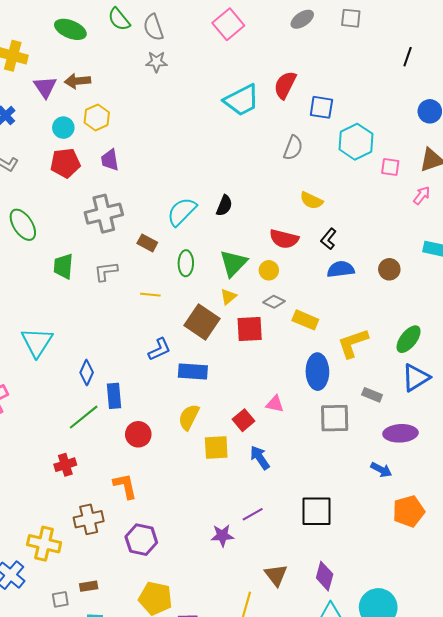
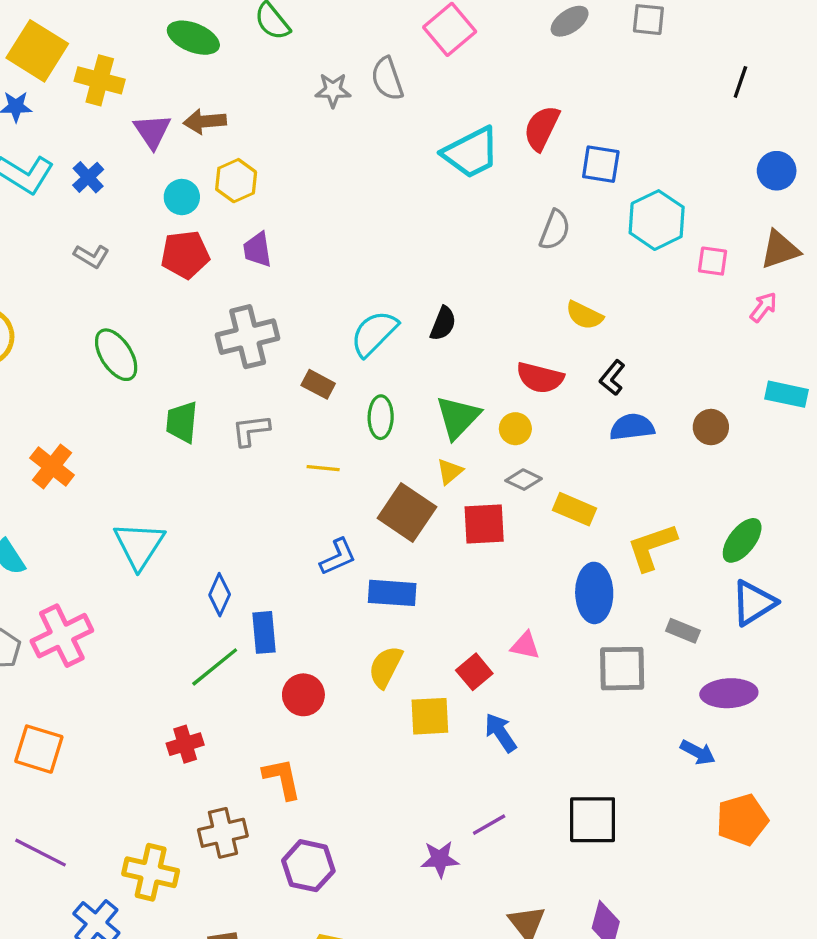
gray semicircle: (153, 27) -> (387, 79), moved

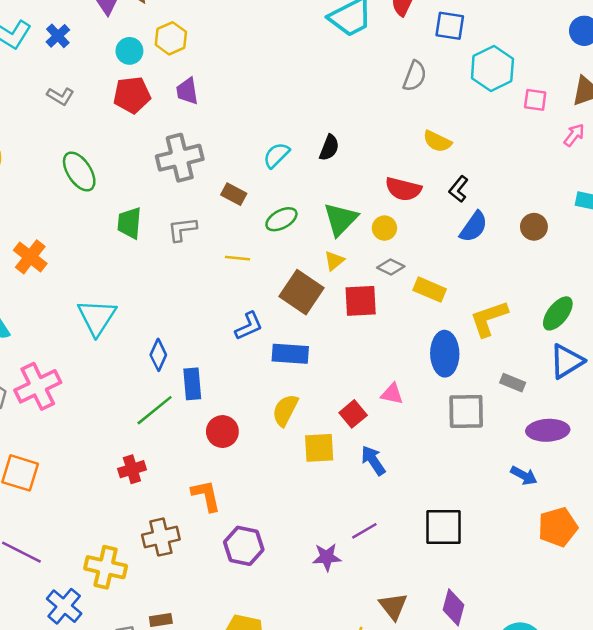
cyan semicircle: (374, 333) -> (276, 155), size x0.7
green ellipse: (381, 417) -> (281, 219), turned 60
blue semicircle: (632, 427) -> (474, 227), turned 132
purple hexagon: (308, 866) -> (244, 546), moved

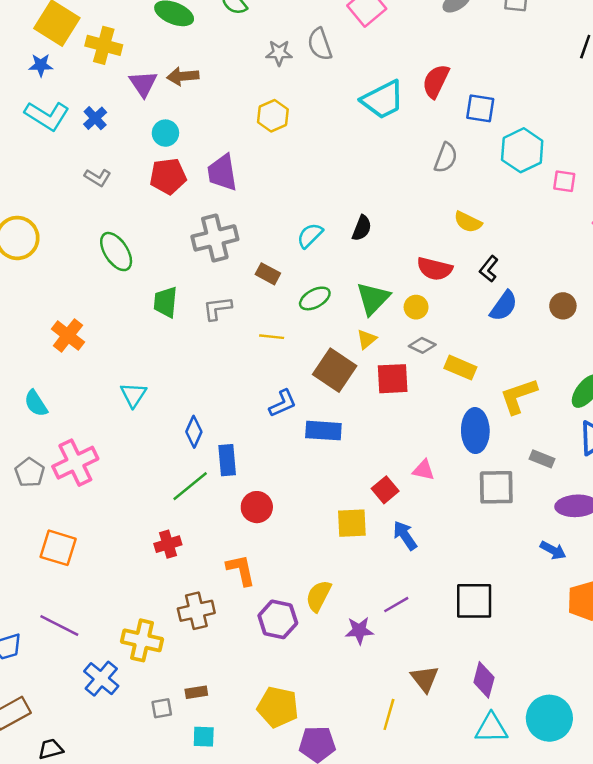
yellow hexagon: (171, 38) -> (273, 116), moved
purple trapezoid: (187, 91) -> (222, 173), size x1.4
cyan triangle: (97, 317) -> (133, 395), size x0.7
yellow semicircle: (285, 410) -> (319, 596), moved

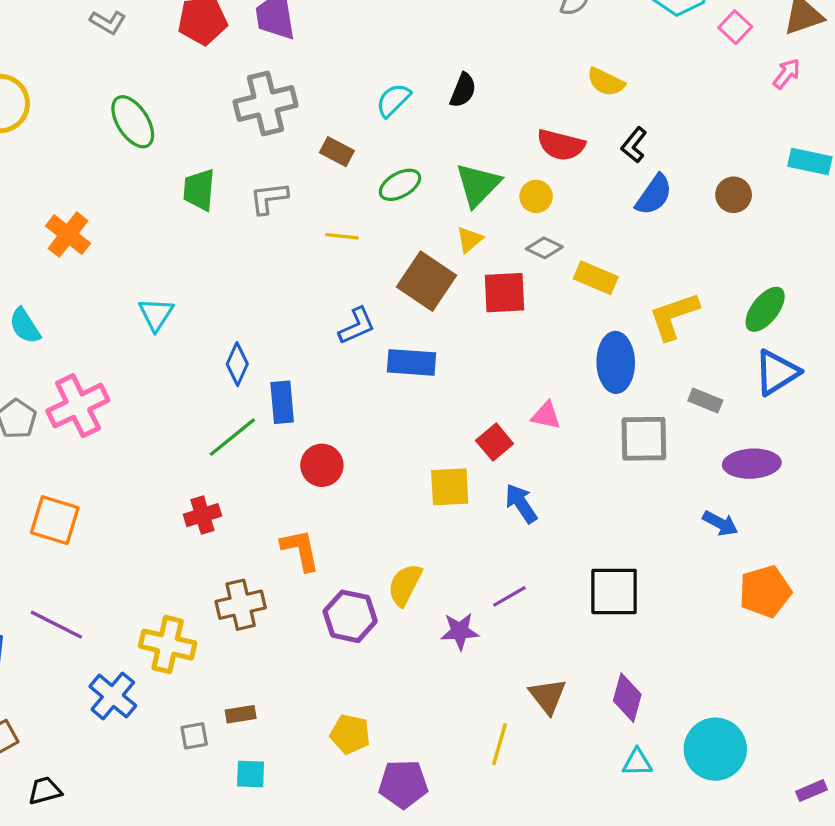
pink square: (564, 181) -> (735, 27), turned 35
yellow pentagon: (278, 707) -> (350, 734), size x0.7
cyan triangle: (491, 728) -> (637, 762), size x0.7

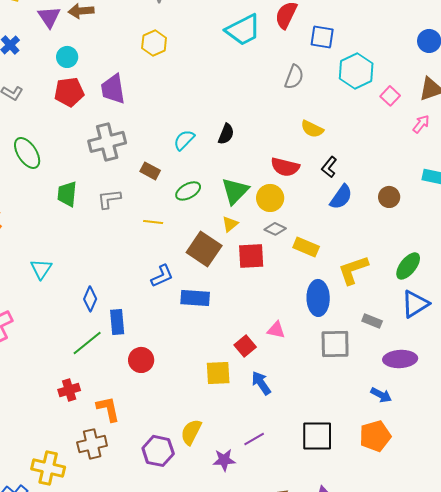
yellow circle: (536, 196) -> (270, 198), size x1.4
orange L-shape: (300, 550) -> (108, 409), moved
orange pentagon: (765, 591) -> (375, 436), moved

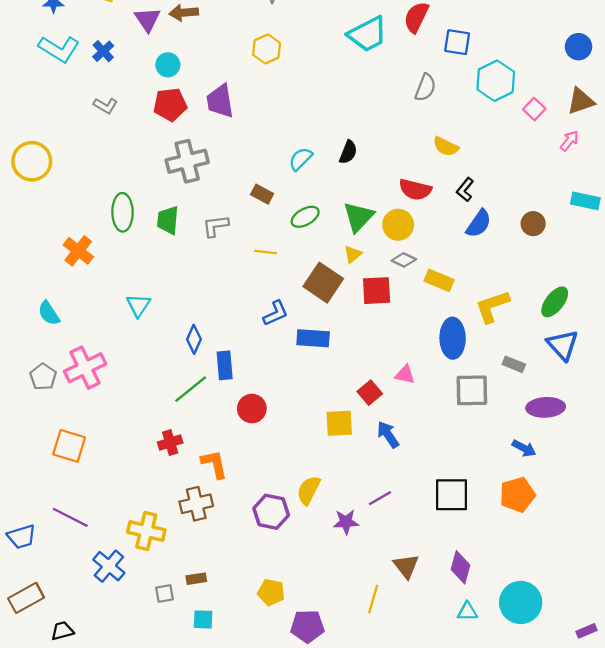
gray cross: (107, 142) -> (187, 161), moved
green ellipse: (27, 153) -> (123, 212), moved, turned 32
blue triangle: (415, 304) -> (563, 345), turned -40

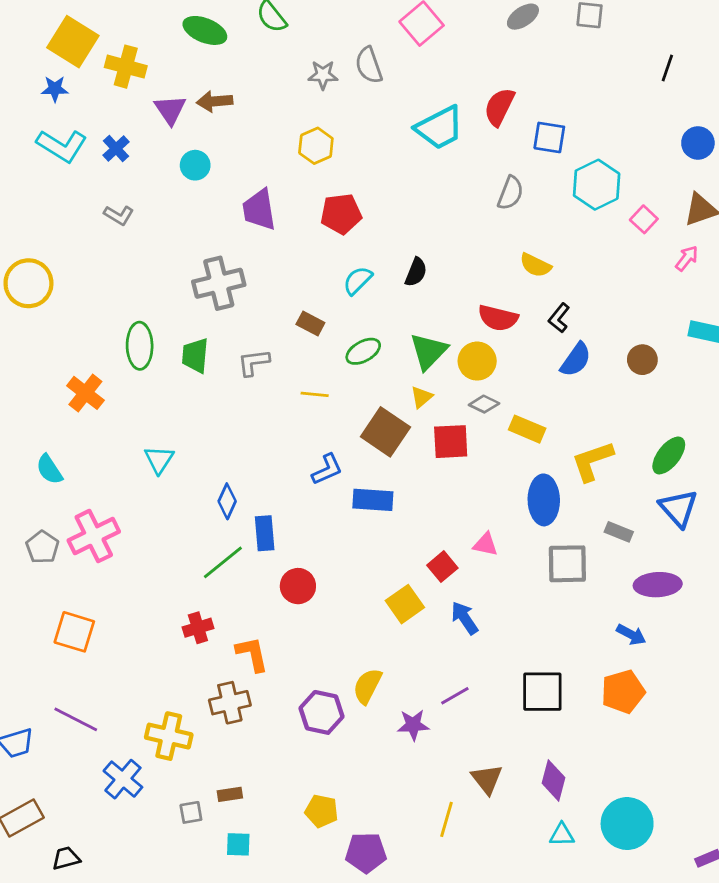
red pentagon: (170, 105) -> (341, 214), moved
yellow square: (339, 423) -> (405, 604), turned -32

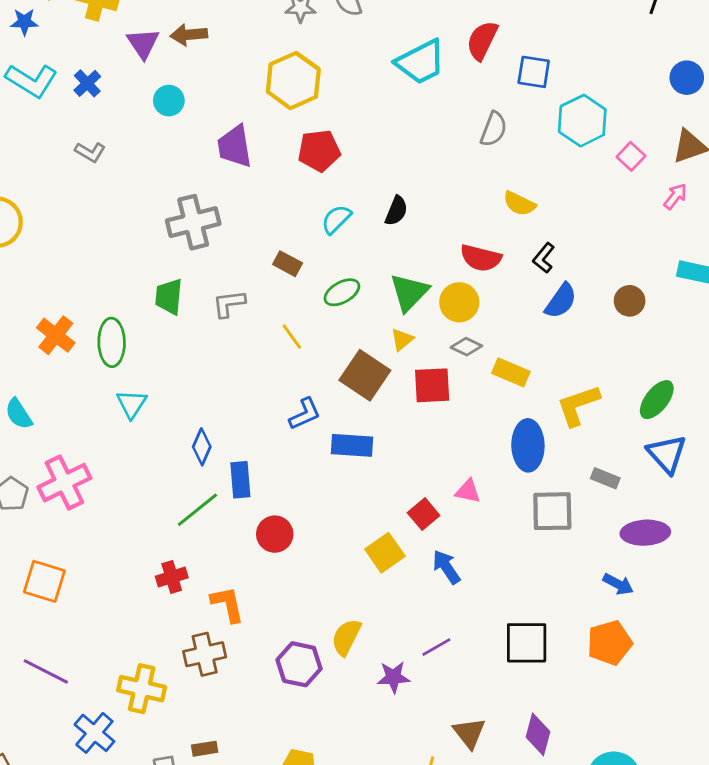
yellow hexagon: (316, 146) -> (293, 81), size x1.5
green ellipse: (140, 346) -> (112, 342), moved
yellow line: (315, 394) -> (292, 337), turned 48

